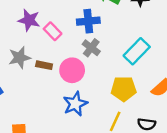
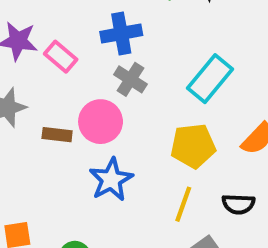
brown rectangle: (44, 65) -> (57, 135), moved

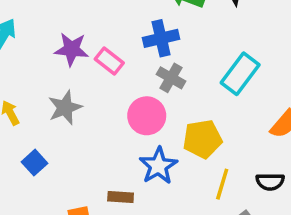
brown rectangle: (57, 135) -> (121, 197), moved
yellow pentagon: (193, 146) -> (202, 139), moved

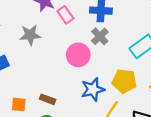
yellow pentagon: (202, 139) -> (124, 81), moved
blue star: (158, 166) -> (93, 89), moved

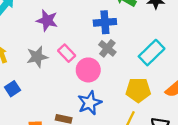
pink rectangle: (65, 15) -> (67, 53), moved
blue star: (93, 89) -> (90, 103), moved

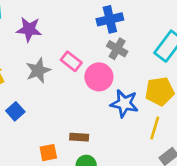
purple star: (47, 20) -> (29, 29), moved
blue star: (90, 103) -> (124, 103), moved, turned -30

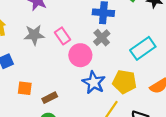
brown rectangle: (79, 137) -> (50, 98), turned -48
orange square: (48, 153) -> (25, 88), moved

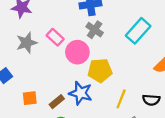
blue star: (94, 82) -> (81, 93), moved
yellow pentagon: (125, 82) -> (100, 70), moved

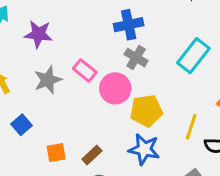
blue star: (81, 93) -> (144, 149), moved
yellow line: (121, 99) -> (191, 127), moved

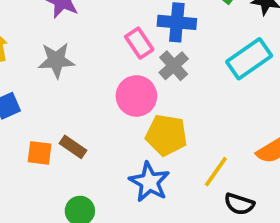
cyan rectangle: (193, 56) -> (249, 59), moved
pink rectangle: (85, 70) -> (139, 43), moved
brown rectangle: (92, 155) -> (73, 147), moved, turned 60

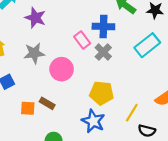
pink circle: (136, 96) -> (62, 69), moved

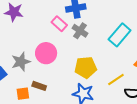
cyan rectangle: (147, 45) -> (120, 35), moved
gray star: (34, 53) -> (21, 62), moved
yellow line: (132, 113) -> (116, 79), turned 36

